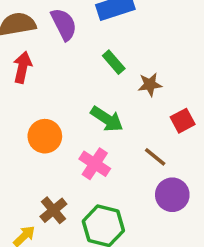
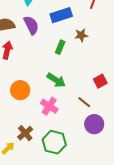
green rectangle: (114, 62) -> (60, 47), turned 64
brown star: (150, 85) -> (81, 35), moved

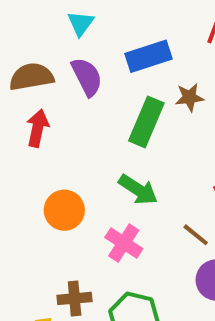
green rectangle: (60, 47) -> (146, 122), size x1.6
brown cross: (25, 133) -> (75, 298), turned 35

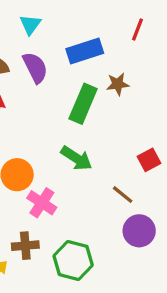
pink cross: (124, 243) -> (42, 203), moved

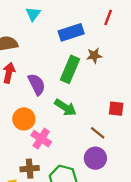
purple semicircle: (35, 68) -> (37, 84), moved
red square: (149, 160) -> (116, 109), turned 35
purple circle: (139, 231) -> (95, 158), moved

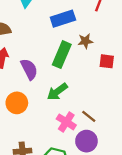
green arrow: (65, 107) -> (57, 92), turned 110
red square: (116, 109) -> (107, 61), moved
pink cross: (41, 139) -> (66, 122), moved

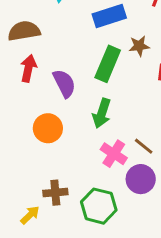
green arrow: (57, 92) -> (102, 113), turned -35

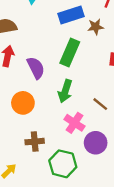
brown star: (139, 46) -> (96, 27), moved
brown line: (144, 146) -> (100, 104), moved
brown cross: (55, 193) -> (35, 142), moved

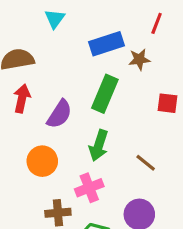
purple semicircle: (36, 68) -> (59, 114), turned 60
pink cross: (74, 123) -> (89, 188), moved, turned 36

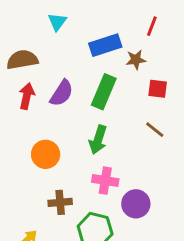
red square: (168, 103) -> (158, 89), moved
purple semicircle: (59, 114) -> (62, 93), moved
brown line: (146, 163) -> (155, 130), moved
pink cross: (89, 188) -> (105, 181), moved, turned 30

